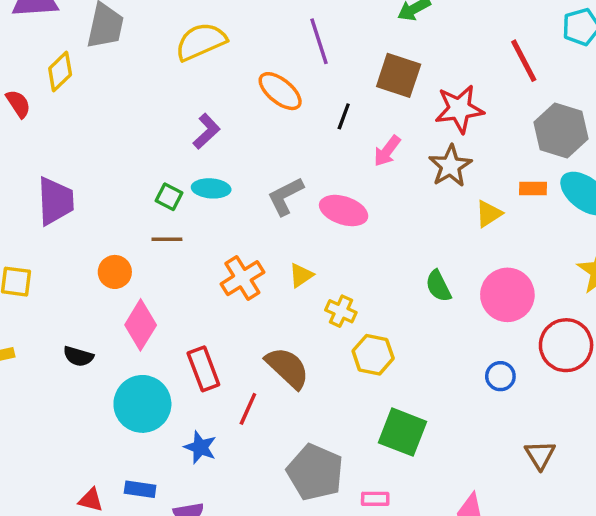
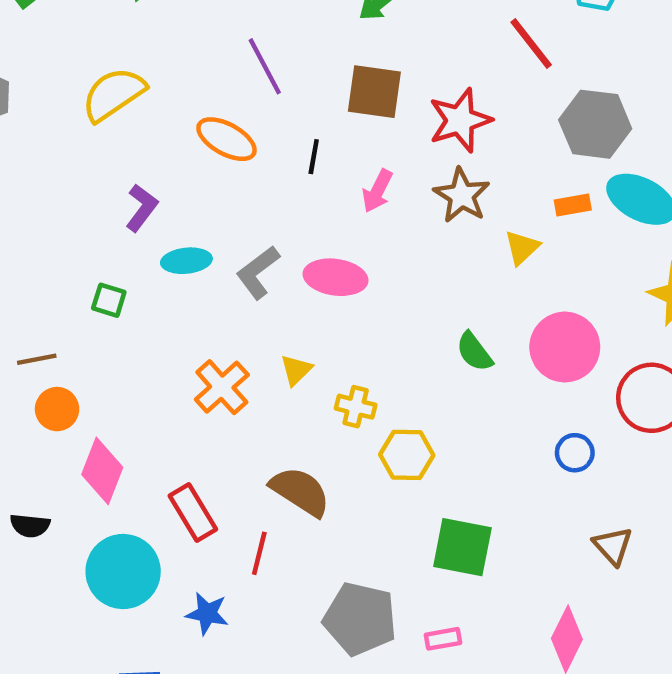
cyan ellipse: (211, 188) -> (186, 261), moved
brown line: (167, 239) -> (37, 359), moved
brown triangle: (540, 455) -> (613, 546), moved

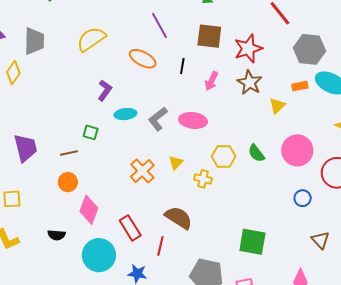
brown line: (37, 359) -> (69, 153), moved
yellow hexagon: (407, 455) -> (224, 156), moved

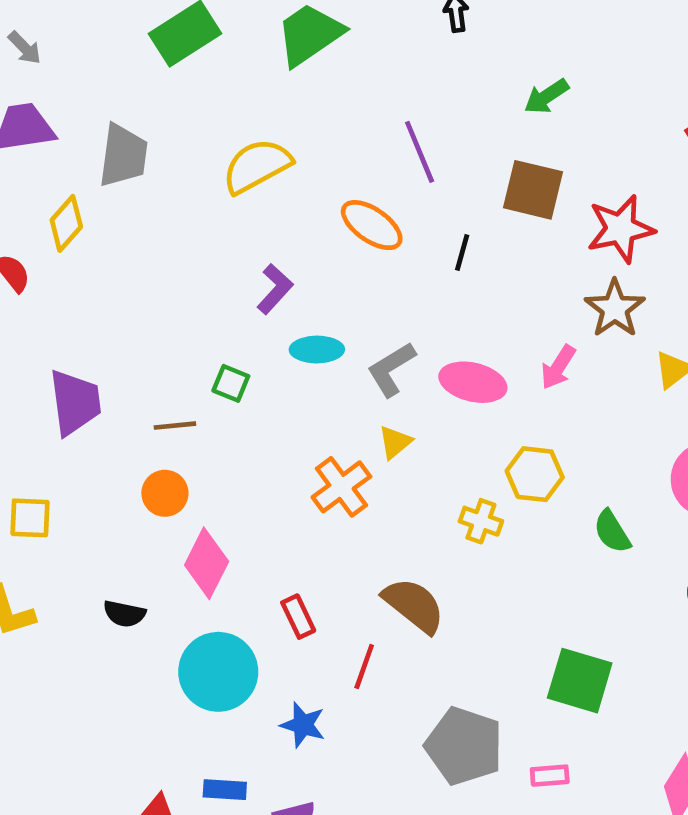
pink arrow: (211, 81) -> (558, 367), moved
green semicircle: (256, 153) -> (612, 532), moved
yellow triangle: (176, 163) -> (395, 442), moved
red rectangle: (130, 228) -> (298, 617), size x0.7

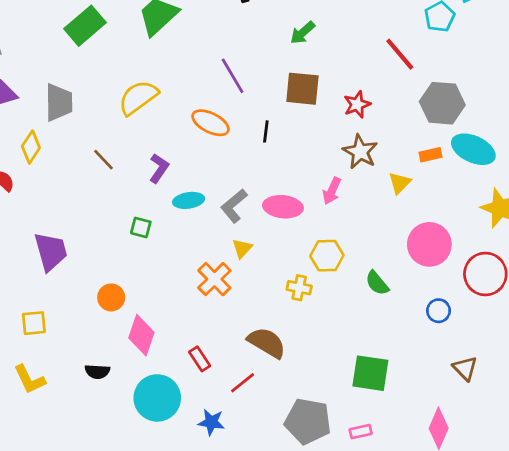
red star: (621, 229) -> (357, 104), size x0.7
brown line: (175, 426) -> (103, 160), moved, turned 60
red line: (364, 666) -> (243, 383), turned 40

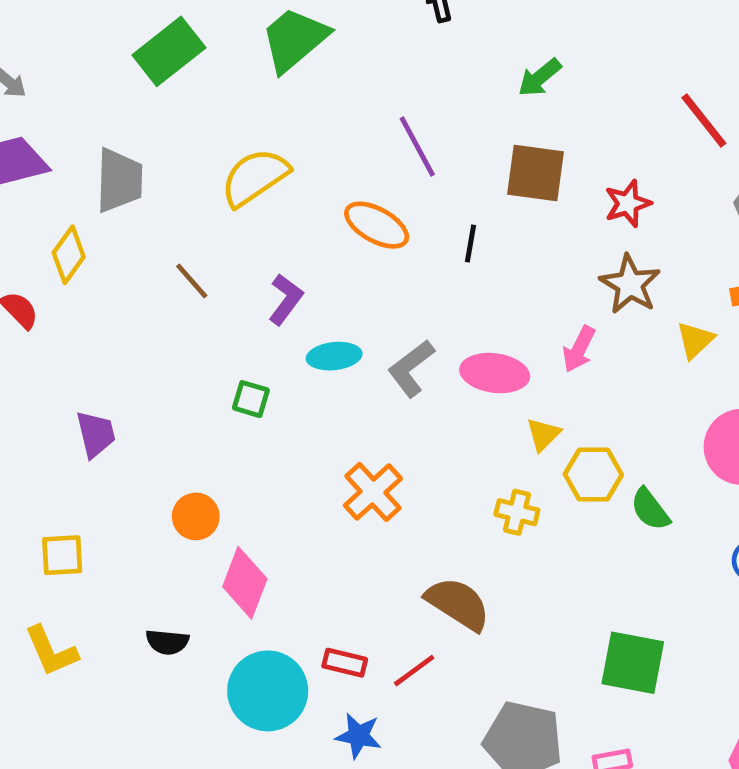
yellow triangle: (242, 248) -> (543, 435), moved
purple trapezoid: (51, 251) -> (96, 434), size x0.7
yellow hexagon: (327, 256) -> (593, 475), moved
red rectangle: (200, 359) -> (345, 663), moved, turned -45

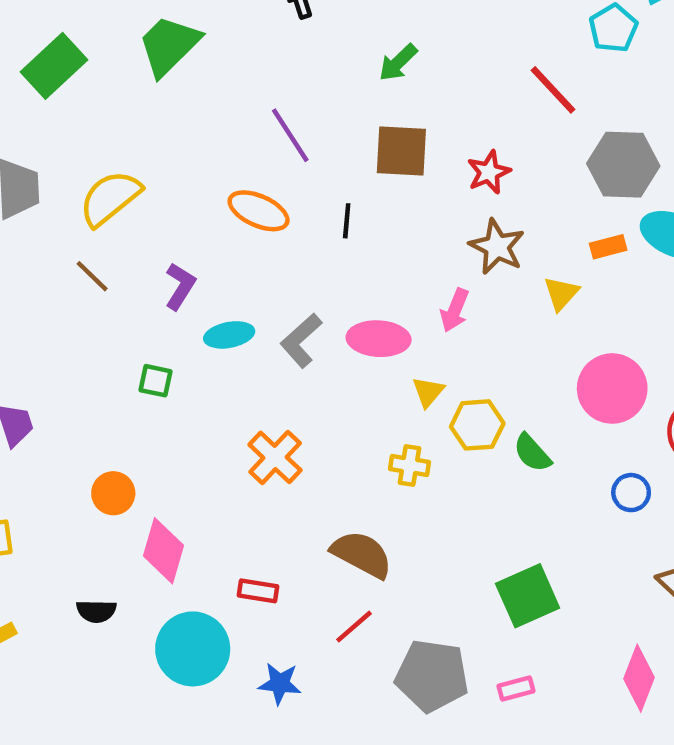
yellow semicircle: (255, 177) -> (110, 198), moved
red rectangle: (345, 663) -> (258, 591), moved
green square: (633, 663) -> (528, 596), turned -30
red line: (414, 671) -> (354, 627), moved

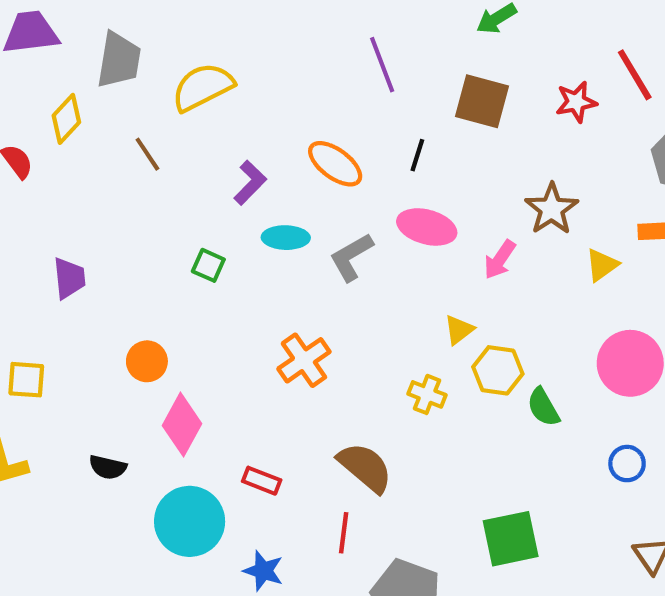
red star: (489, 172) -> (576, 102), moved
orange ellipse: (259, 211) -> (335, 164), moved
brown line: (92, 276) -> (147, 154), moved
pink ellipse: (379, 339) -> (427, 227), moved
red line: (354, 627) -> (344, 533), turned -54

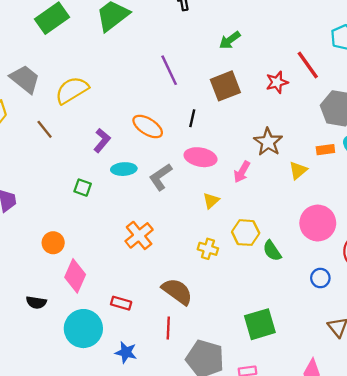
gray trapezoid: (119, 60) -> (25, 79), turned -56
brown square: (482, 101) -> (225, 86), turned -32
yellow triangle: (459, 330) -> (211, 201), moved

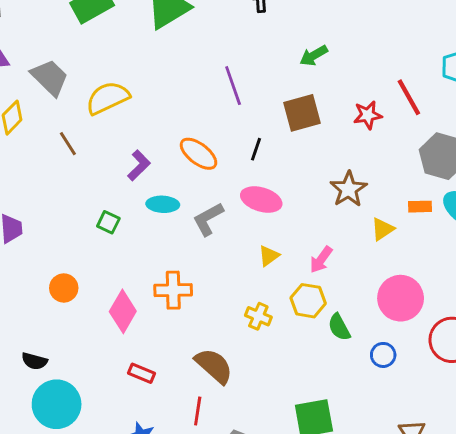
pink arrow: (242, 172) -> (321, 260), moved
orange cross: (139, 235) -> (173, 290), turned 32
pink diamond: (75, 276) -> (123, 311), moved
blue circle: (320, 278) -> (383, 355), moved
cyan circle: (83, 329) -> (57, 404), moved

